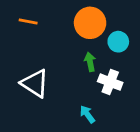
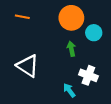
white cross: (110, 82) -> (88, 75), moved

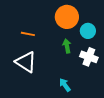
orange line: (22, 17) -> (28, 34), moved
white cross: (88, 75) -> (89, 57), moved

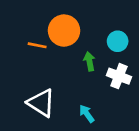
orange circle: (67, 17) -> (64, 31), moved
white triangle: (26, 62) -> (41, 103), moved

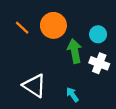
orange line: (37, 45) -> (22, 28), moved, turned 32
green arrow: (89, 61) -> (75, 51), size x1.5

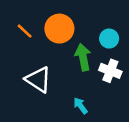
white triangle: (34, 86) -> (38, 80), moved

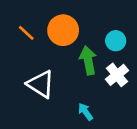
white cross: (110, 71) -> (117, 75), turned 30

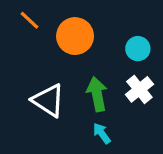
orange line: (26, 33) -> (30, 20), moved
green arrow: (88, 60) -> (97, 94), moved

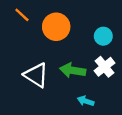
green arrow: (97, 94) -> (73, 70), turned -70
cyan arrow: (102, 133) -> (86, 101), moved, turned -35

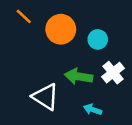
cyan circle: (103, 36) -> (98, 39), moved
white triangle: (36, 75) -> (45, 97), moved

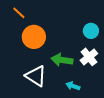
orange circle: (61, 29) -> (34, 37), moved
cyan circle: (98, 39) -> (91, 31), moved

